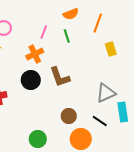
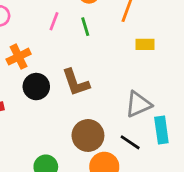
yellow rectangle: (111, 49) -> (145, 44), turned -72
orange cross: (35, 54) -> (19, 57), moved
brown circle: (69, 116) -> (88, 135), size x1.5

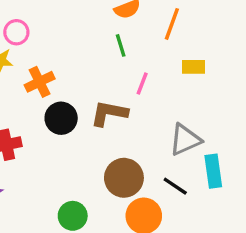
pink line: (54, 21) -> (142, 83), moved
brown L-shape: (76, 82) -> (109, 113), turned 120

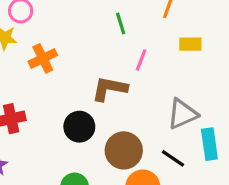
black circle: (61, 118) -> (79, 127), moved

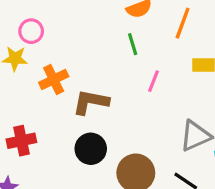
brown L-shape: (109, 89) -> (91, 102), moved

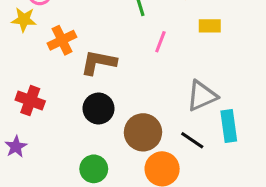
red cross: (21, 141) -> (30, 101), turned 32

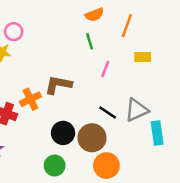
orange cross: (62, 40) -> (30, 99), moved
black circle: (99, 108) -> (63, 133), moved
black line: (192, 140) -> (108, 112), moved

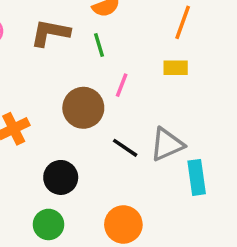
orange line: (127, 26) -> (183, 22), moved
brown L-shape: (58, 85) -> (50, 33), moved
brown circle: (92, 138) -> (83, 108), moved

